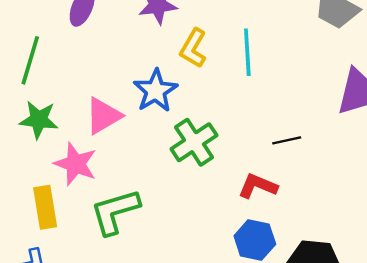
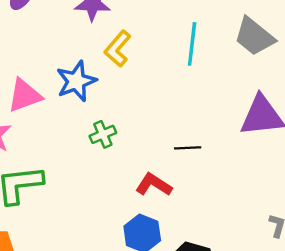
cyan line: (247, 52) -> (192, 44), moved
green cross: (194, 142) -> (103, 134), size x0.6

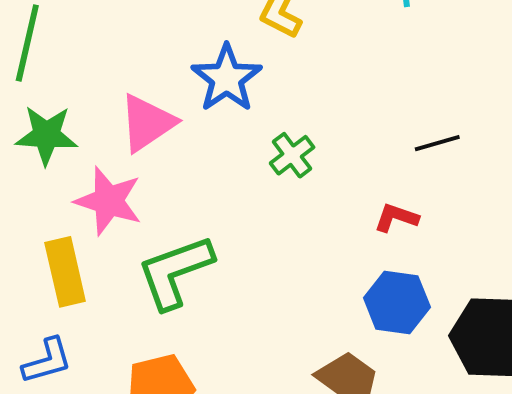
red L-shape: (154, 185) -> (396, 218), size x0.7

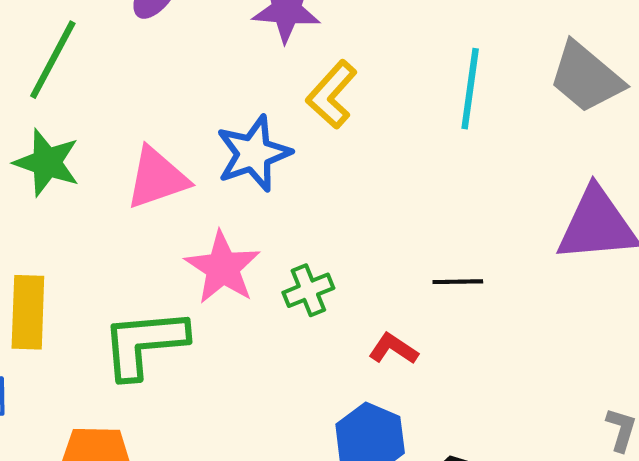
green cross: (292, 155) -> (308, 290), moved
pink star: (109, 201) -> (223, 268), moved

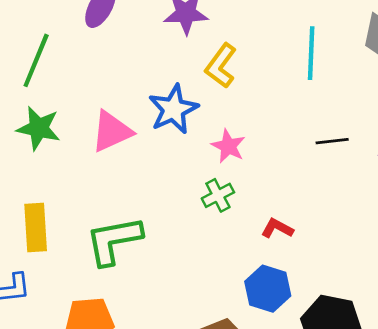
pink star: (223, 268) -> (228, 146), moved, size x0.7
black line: (458, 282) -> (332, 141), moved

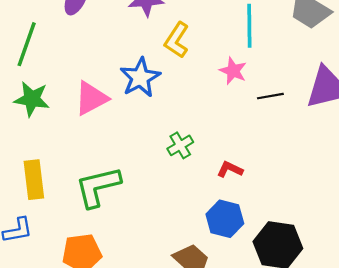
pink star: (228, 146) -> (233, 71), moved

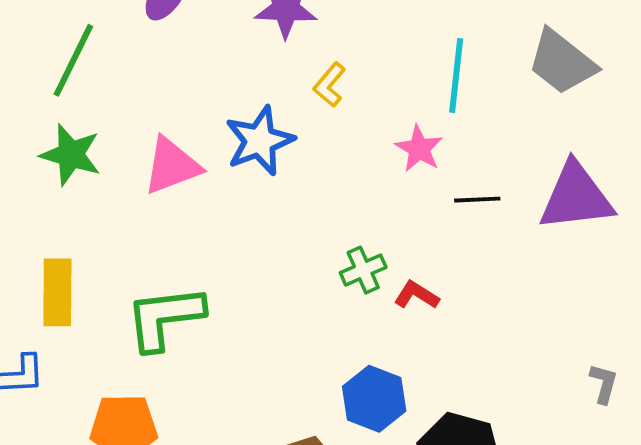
yellow L-shape: (177, 40) -> (330, 85), size x0.7
green cross: (180, 145) -> (363, 270), moved
red L-shape: (230, 169) -> (416, 295), moved

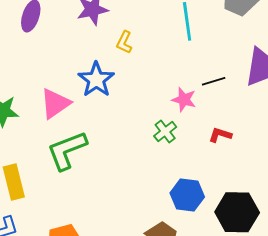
pink star: (419, 149) -> (184, 100), moved
red L-shape: (416, 295) -> (220, 135), moved
green L-shape: (165, 318) -> (67, 150), moved

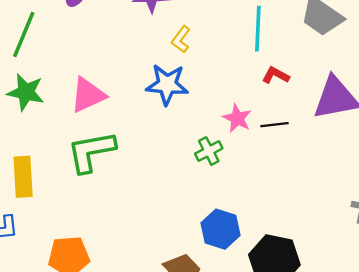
blue star: (96, 80) -> (167, 85), moved, turned 30
black line: (214, 81) -> (275, 125), moved
red L-shape: (220, 135) -> (276, 75), moved

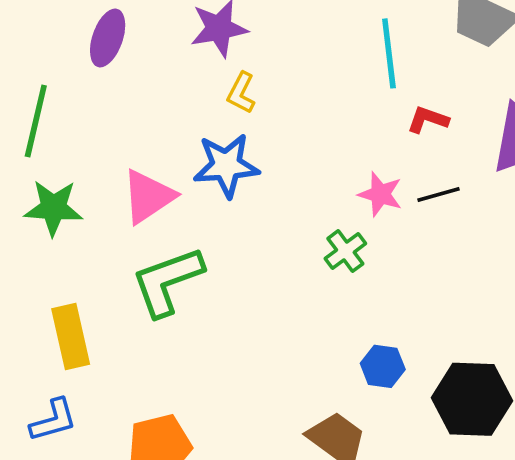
yellow L-shape: (181, 39) -> (241, 93), moved
blue star: (167, 85) -> (226, 165), moved
blue hexagon: (220, 229) -> (383, 366), size x0.7

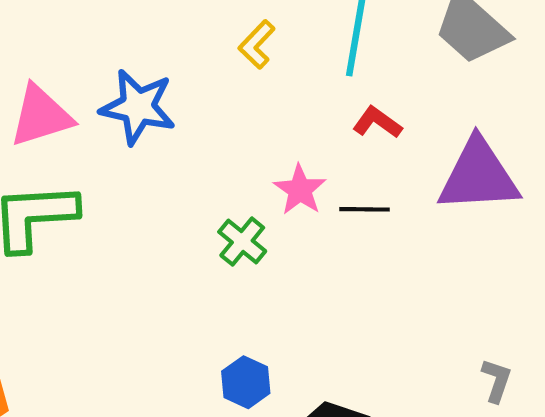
yellow L-shape: (241, 93) -> (257, 44), moved
green cross: (345, 251) -> (242, 241), turned -30

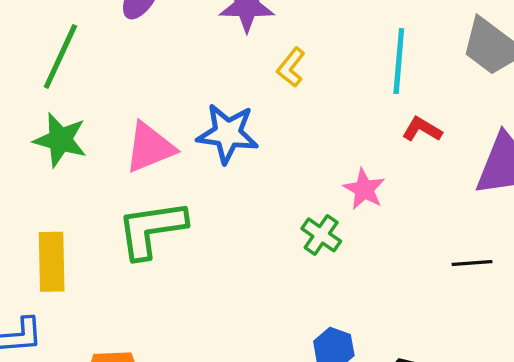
yellow L-shape: (257, 44) -> (291, 67), moved
black line: (364, 209) -> (472, 263), moved

